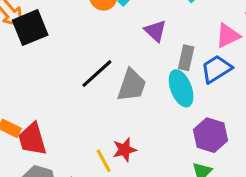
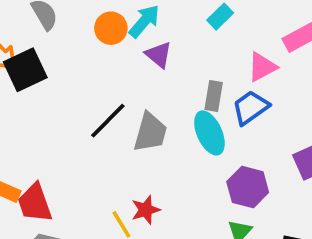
purple triangle: (155, 31) -> (159, 55), moved

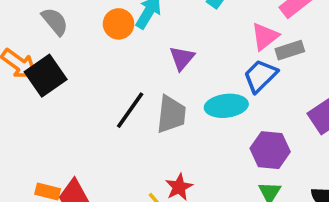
purple triangle: (159, 55) -> (182, 58), moved, turned 40
gray rectangle: (214, 96) -> (290, 50), moved, turned 72
cyan ellipse: (209, 133) -> (226, 106), turned -63

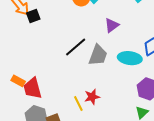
black square: (46, 76) -> (33, 16), size x0.6

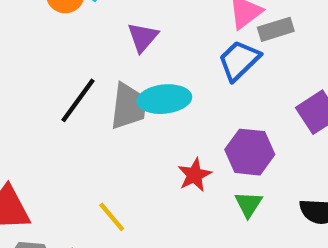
cyan ellipse: (130, 58) -> (164, 99), moved
red star: (92, 97) -> (195, 175), moved

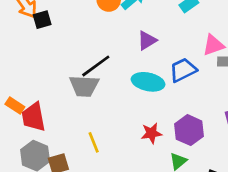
blue trapezoid: (239, 60) -> (183, 70), moved
gray trapezoid: (129, 106) -> (84, 86), moved, turned 68

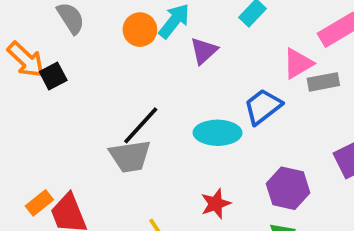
purple triangle: (147, 40) -> (204, 51), moved
orange rectangle: (15, 106) -> (39, 203), turned -60
red star: (151, 133) -> (216, 204), moved

